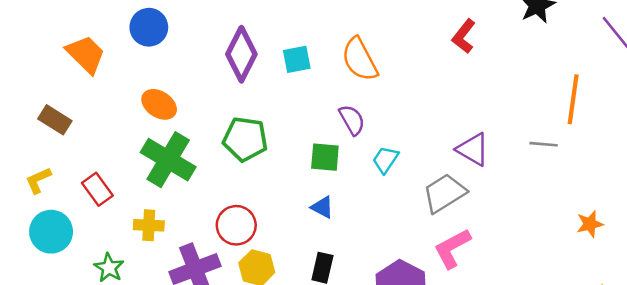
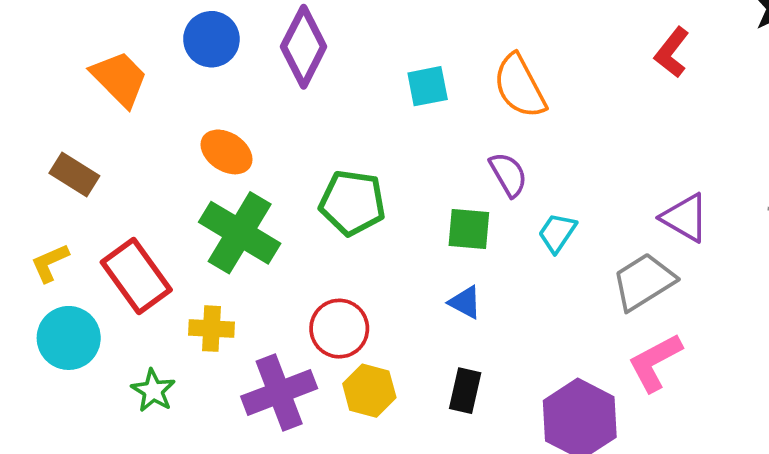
purple diamond: (241, 54) -> (304, 47), moved
red rectangle: (97, 189) -> (136, 276), size x1.5

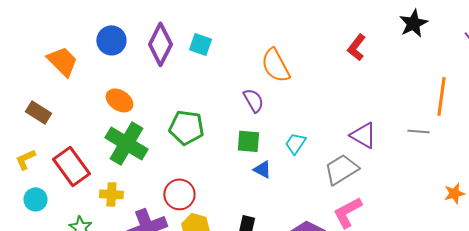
cyan square: (428, 86) -> (200, 44), moved, turned 30
purple semicircle: (508, 175) -> (253, 100), moved
blue triangle: (465, 302) -> (262, 169), moved
cyan circle: (69, 338) -> (35, 199), size x0.7

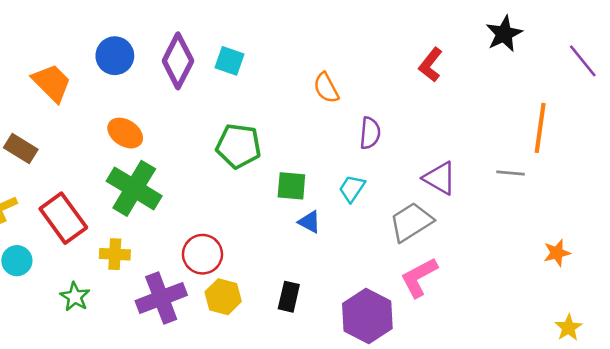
orange semicircle: (275, 65) -> (326, 88), size x0.7
purple semicircle: (253, 100) -> (370, 133), moved, turned 35
green pentagon: (186, 127) -> (239, 146), moved

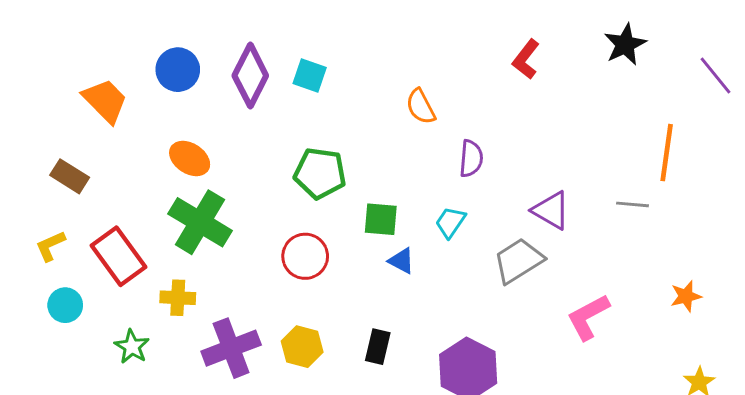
red L-shape: (431, 65) -> (526, 59), moved
red circle: (202, 254) -> (305, 256), moved
pink L-shape: (419, 277) -> (588, 317), moved

